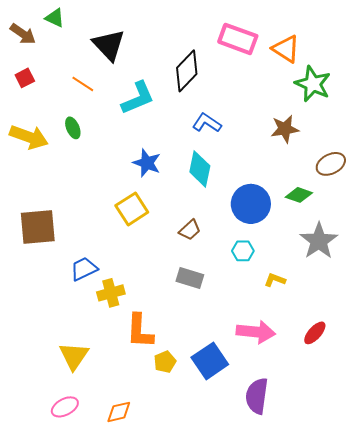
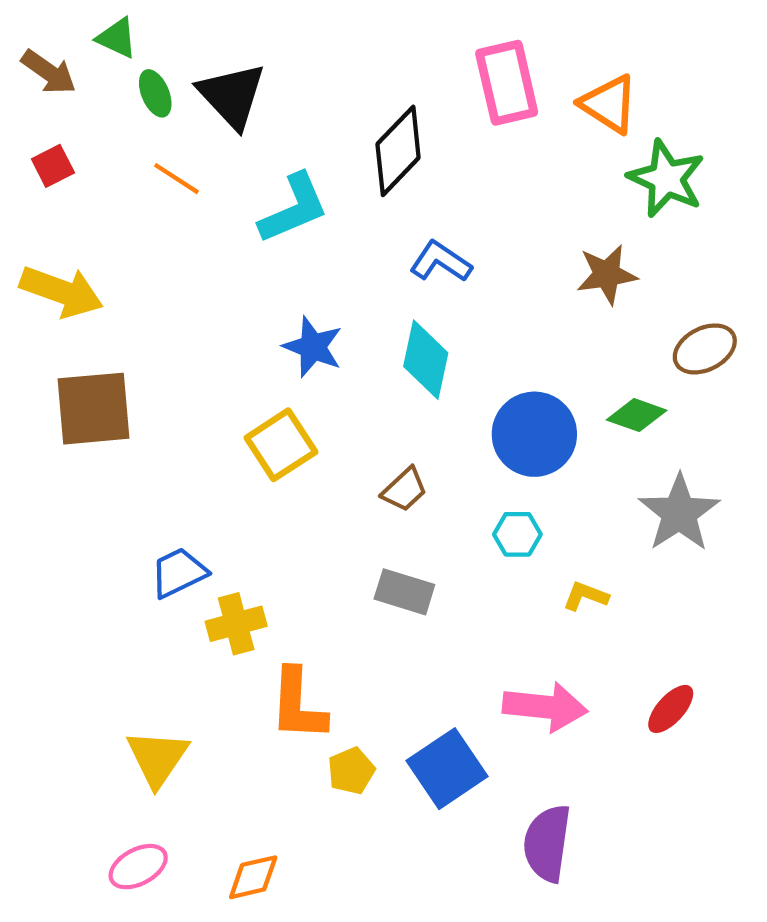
pink rectangle: (238, 39) -> (507, 83), turned 57
green ellipse: (73, 128) -> (155, 93), moved
brown square: (38, 227) -> (93, 409), moved

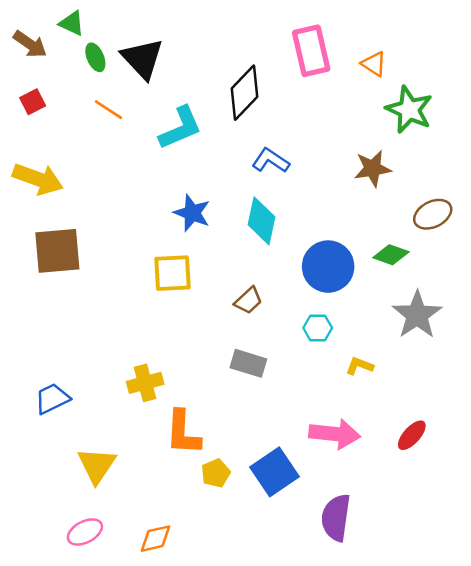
orange triangle: (609, 104) -> (374, 64), size x0.7
yellow square: (281, 445) -> (173, 273), turned 30
blue trapezoid: (179, 573) -> (52, 399), moved

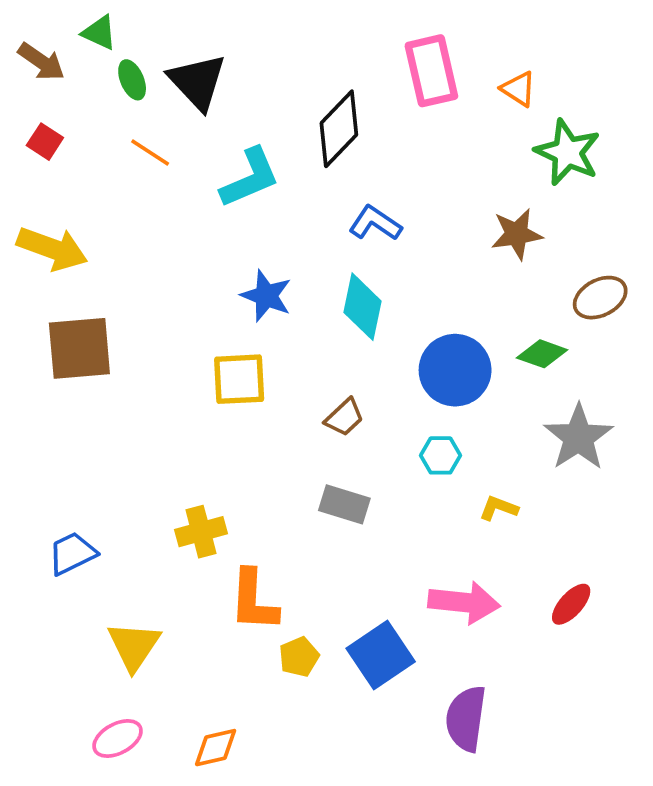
red square: (33, 102) -> (45, 142), turned -30

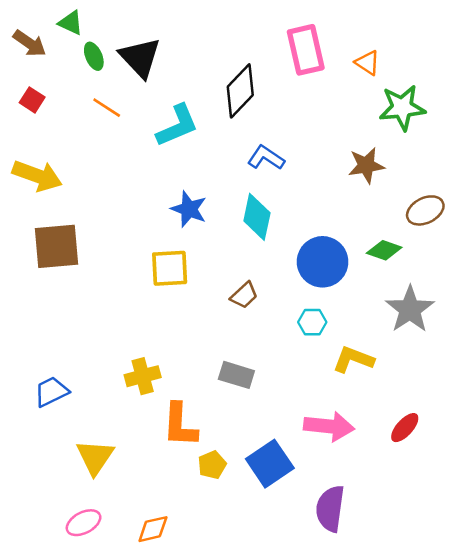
green star: (568, 152) -> (402, 108), turned -30
gray rectangle: (344, 504) -> (236, 375), moved
yellow L-shape: (499, 508) -> (353, 359), size x1.5

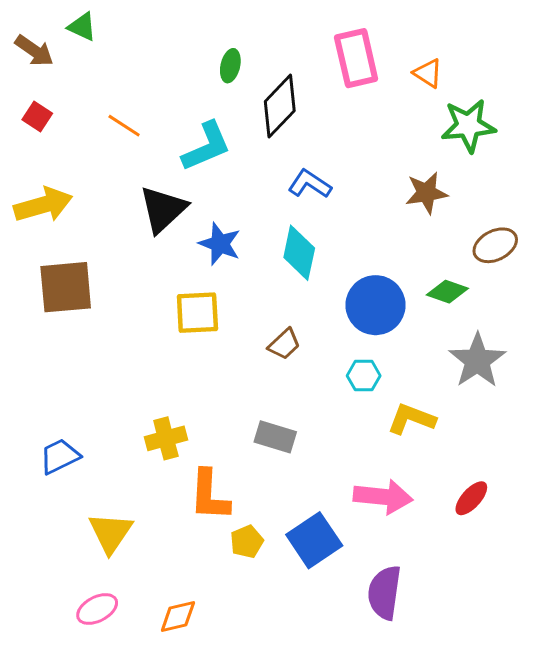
green ellipse: (94, 56) -> (230, 66), moved, turned 36
black triangle: (140, 58) -> (163, 209), moved, turned 30
yellow arrow: (37, 176) -> (43, 205), turned -36

